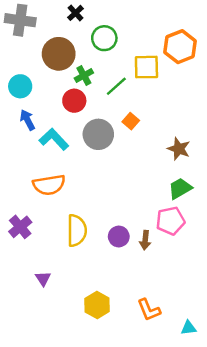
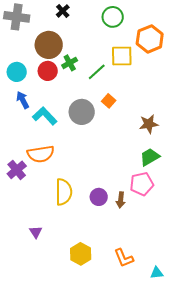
green circle: (104, 38) -> (113, 17), moved
red circle: (74, 101) -> (48, 71), moved
brown star: (179, 149) -> (149, 124), turned -30
purple cross: (20, 227) -> (17, 170), moved

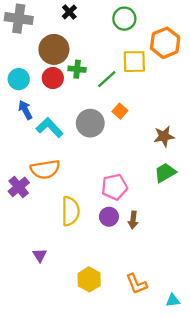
green cross: (70, 63) -> (77, 69), turned 35
pink pentagon: (142, 184) -> (114, 187), moved

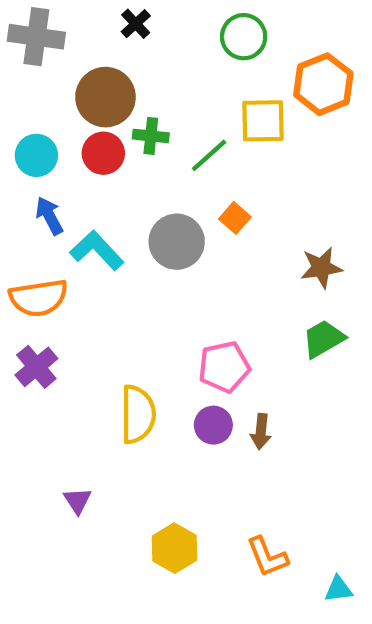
orange semicircle: (45, 169) -> (39, 298), moved

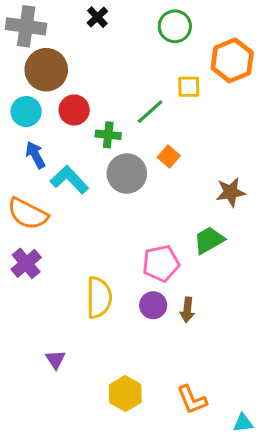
brown circle: (105, 97) -> (46, 70), moved
yellow square: (263, 121) -> (189, 87), size x0.7
green cross: (151, 136) -> (108, 135), moved
orange semicircle: (39, 298) -> (28, 214), turned 36
green trapezoid: (323, 339) -> (209, 240), moved

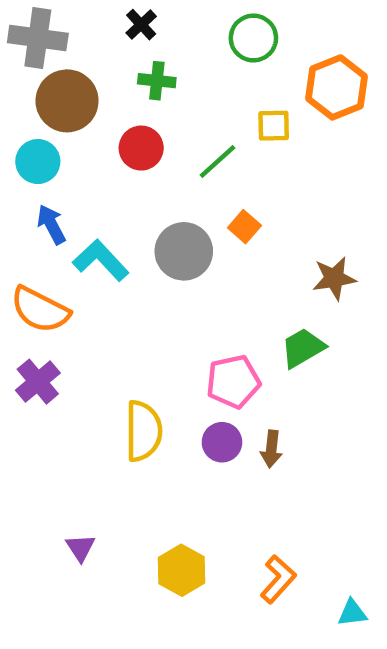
red circle: (74, 110) -> (141, 148), moved
green cross: (108, 135) -> (157, 81), moved
purple triangle: (56, 359) -> (81, 548), moved
orange L-shape: (192, 400) -> (278, 579), turned -116

